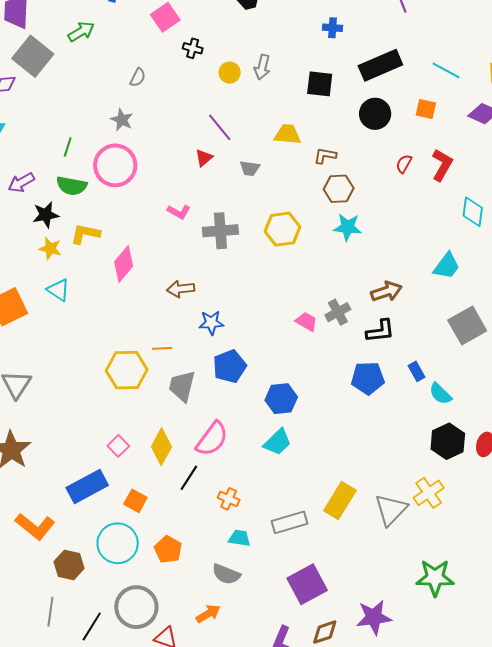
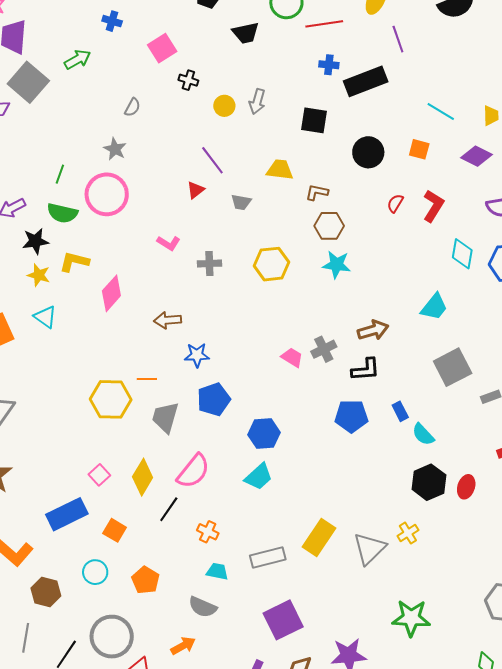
black rectangle: (380, 65) -> (366, 81), moved
gray cross: (220, 231) -> (209, 263), size x0.7
yellow cross: (429, 493) -> (408, 533), size x0.7
cyan circle: (118, 543) -> (95, 572), size x0.6

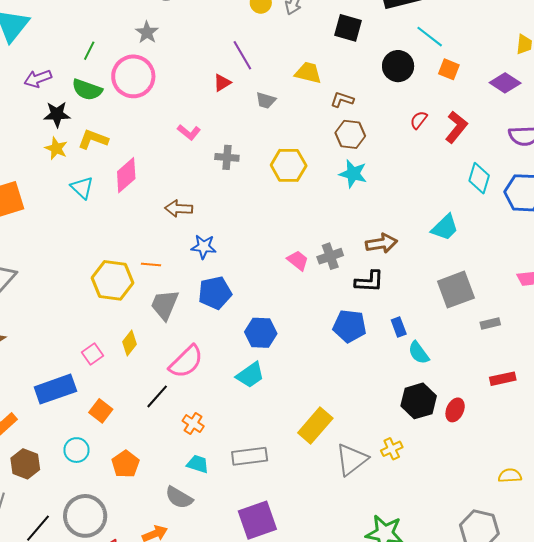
cyan line: (441, 111) -> (430, 37), moved
cyan triangle: (45, 317) -> (82, 188), moved
yellow diamond: (143, 477) -> (129, 343), moved, size x0.7
yellow rectangle: (319, 537) -> (315, 426), moved

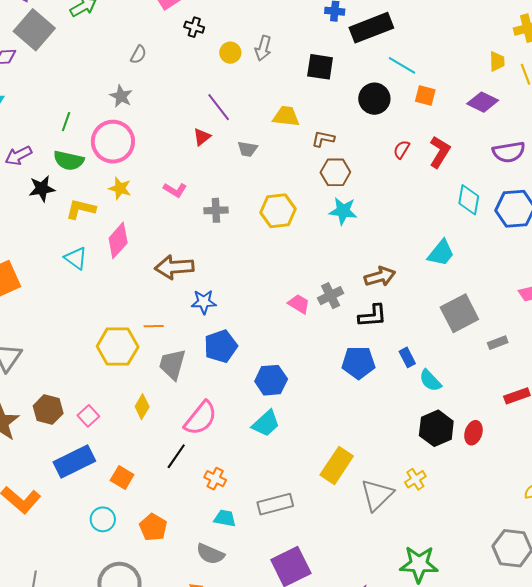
yellow star: (56, 148) -> (120, 188), moved
brown arrow: (179, 209) -> (174, 267), size x1.4
pink square: (92, 354) -> (88, 416), moved
brown hexagon: (25, 464) -> (48, 410), moved

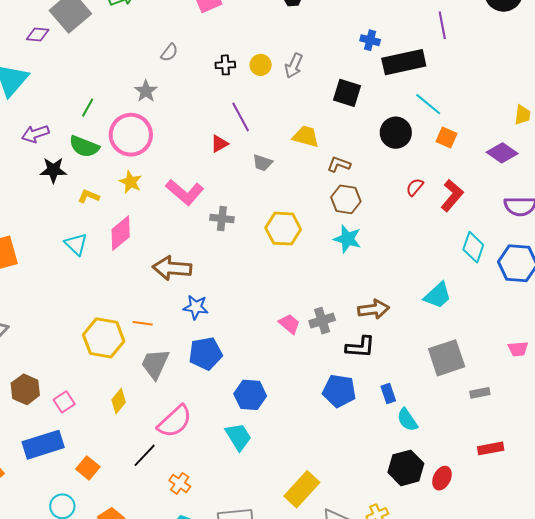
black cross: (194, 27) -> (225, 65), moved, turned -30
pink L-shape: (175, 190) -> (185, 192), size x1.6
yellow L-shape: (81, 209) -> (89, 196), size x0.7
cyan trapezoid: (266, 423) -> (238, 437), turned -88

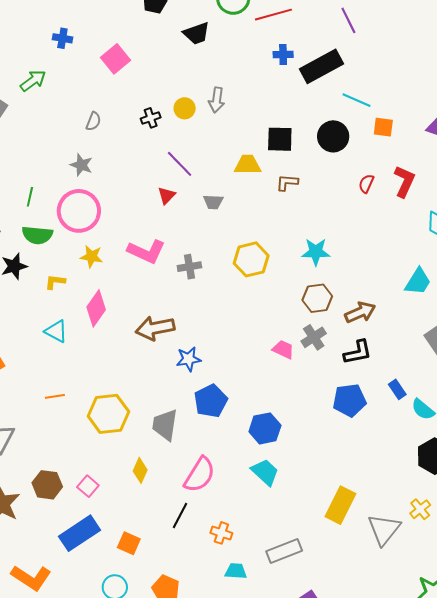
black square: (347, 93) -> (280, 139), moved
brown hexagon: (346, 199) -> (317, 298), moved
orange line: (143, 323) -> (55, 396), moved

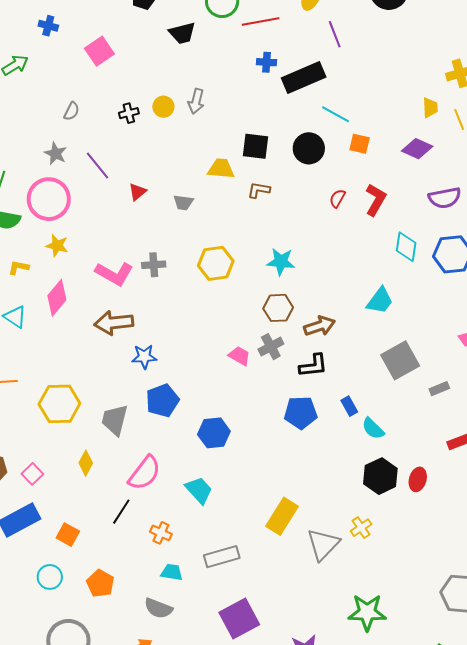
purple line: (180, 164) -> (97, 166), moved
pink L-shape: (146, 251) -> (114, 274), moved
cyan trapezoid: (265, 472) -> (199, 490), moved

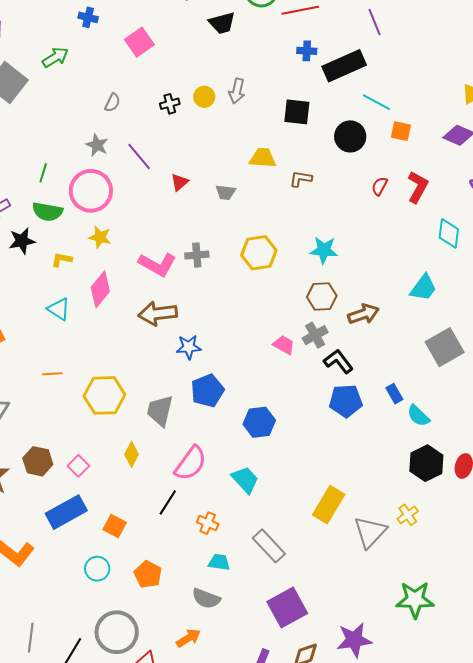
black square: (255, 146) -> (297, 112), moved
black L-shape: (313, 366) -> (338, 361), moved, turned -120
gray rectangle: (222, 557) -> (269, 546), turned 64

